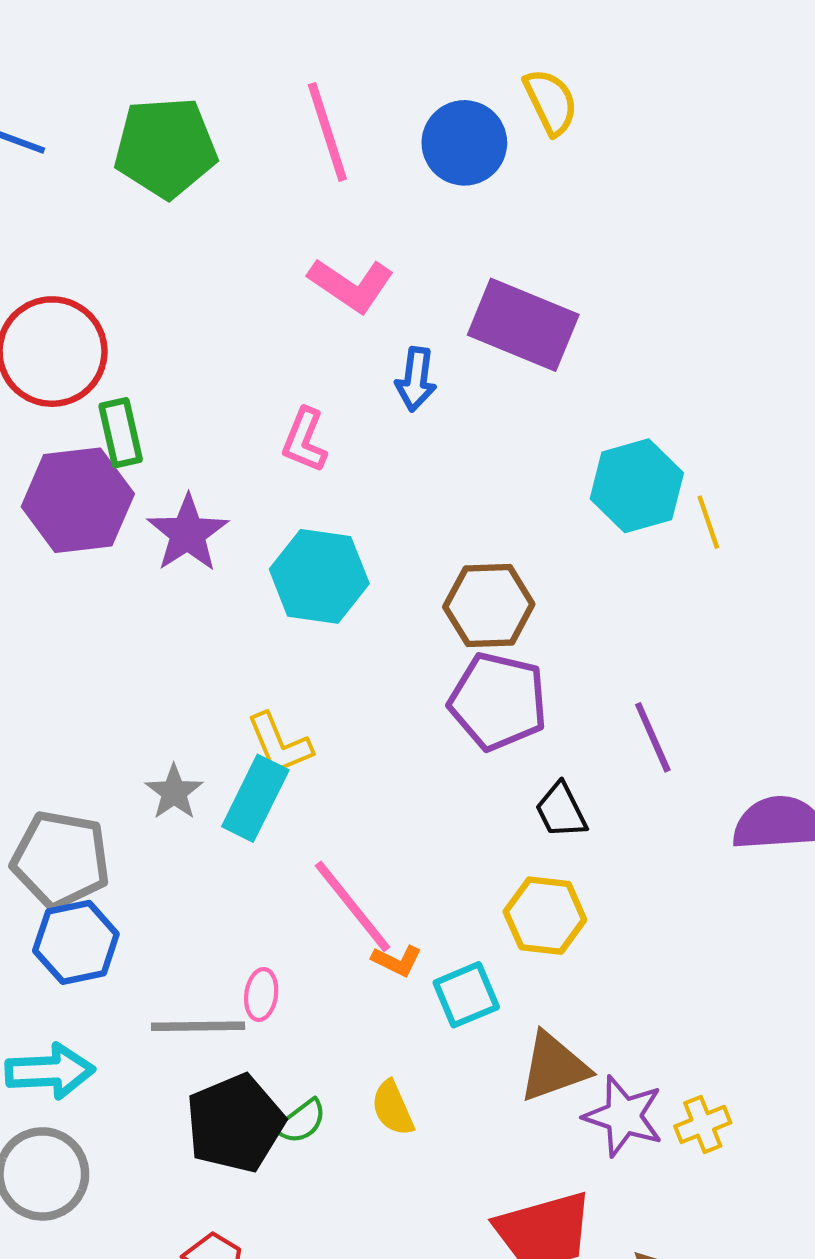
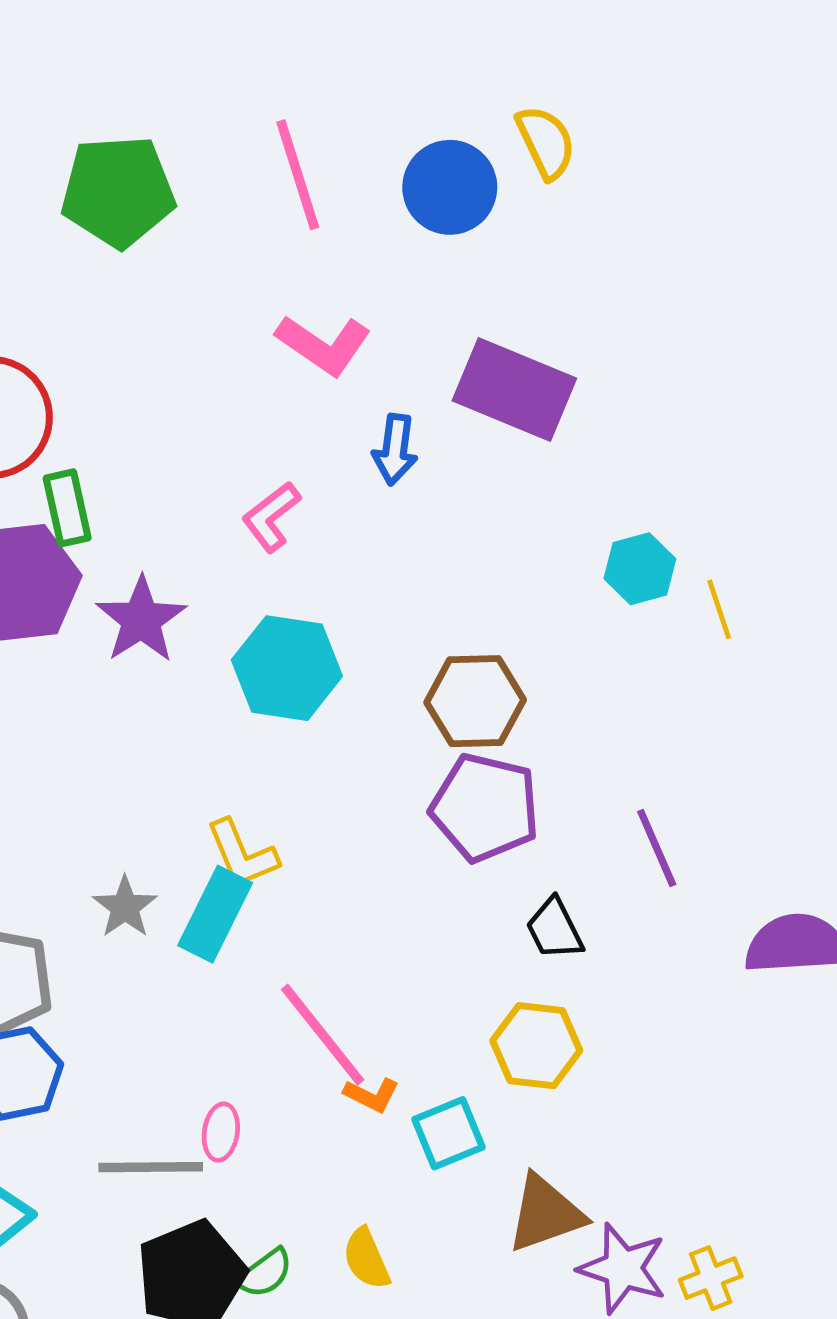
pink L-shape: (304, 440) -> (271, 517), turned 30
cyan hexagon: (637, 486) -> (640, 569), size x0.7

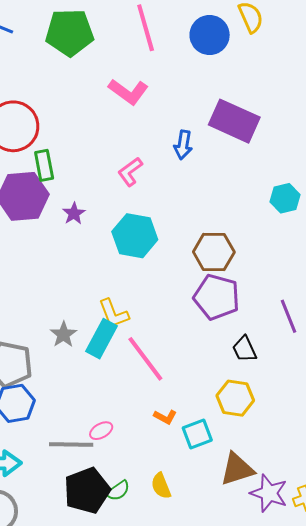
pink L-shape: (324, 345) -> (128, 92), moved
purple star: (141, 620) -> (74, 214), size x0.6
pink line: (323, 1035) -> (145, 359), moved
pink ellipse: (221, 1132) -> (101, 431), turned 50

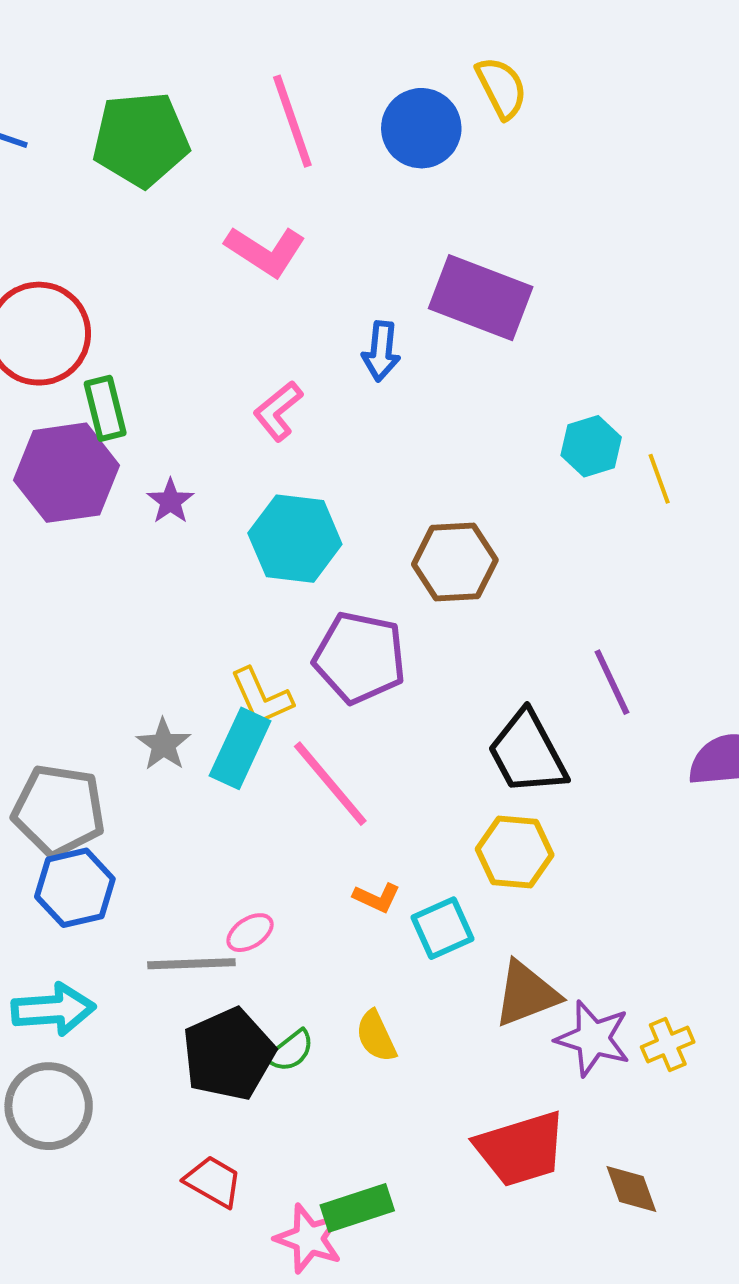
purple pentagon: (217, 297) -> (360, 658), moved
black trapezoid: (244, 349) -> (527, 753), size x1.6

